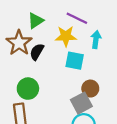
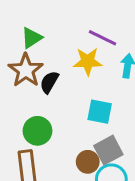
green triangle: (36, 21) -> (32, 38), moved
cyan square: (75, 61) -> (100, 112), moved
brown circle: (90, 89) -> (88, 162), moved

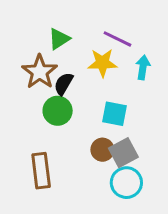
green triangle: (32, 38) -> (59, 39), moved
green circle: (37, 131) -> (58, 111), moved
brown circle: (88, 162) -> (102, 150), moved

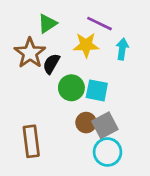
green circle: (58, 111) -> (71, 88), moved

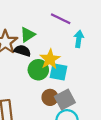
green triangle: (47, 24) -> (28, 35), moved
yellow star: (86, 45) -> (50, 59), moved, turned -30
black semicircle: (51, 64) -> (22, 51), turned 77

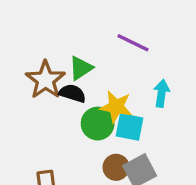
cyan arrow: (79, 39) -> (162, 93), moved
yellow star: (50, 59) -> (116, 107), turned -30

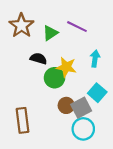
green triangle: (81, 68) -> (50, 33), moved
brown star: (45, 80) -> (21, 25), moved
cyan square: (130, 127) -> (97, 93), moved, turned 30

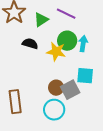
green circle: (55, 78) -> (67, 41), moved
cyan square: (97, 93) -> (85, 76), turned -36
cyan circle: (83, 129) -> (54, 110), moved

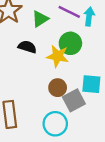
cyan arrow: (83, 44) -> (89, 17), moved
brown circle: (56, 88) -> (58, 88), moved

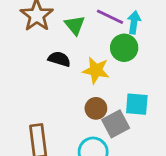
green triangle: (40, 19) -> (75, 25), turned -36
green circle: (70, 43) -> (124, 48), moved

